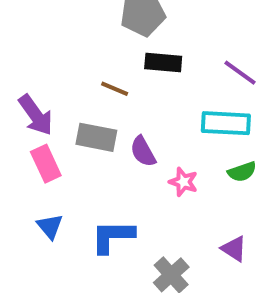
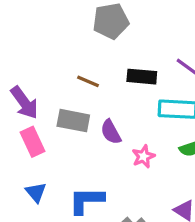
black rectangle: (163, 63) -> (142, 77), moved
pink star: (183, 182) -> (143, 156), turned 30

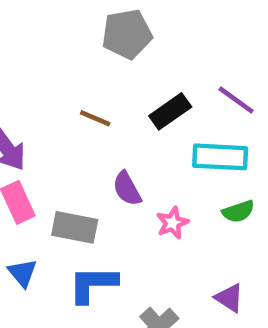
black rectangle: (142, 77) -> (170, 111), turned -40
gray rectangle: (73, 121) -> (75, 227), moved

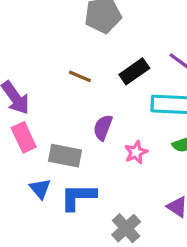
purple semicircle: (127, 189) -> (103, 127), turned 50
blue triangle: (22, 273) -> (40, 189), moved

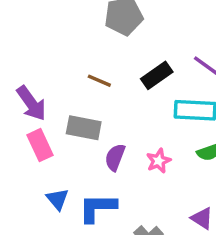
purple semicircle: (103, 127) -> (115, 157), moved
gray rectangle: (65, 156) -> (84, 128), moved

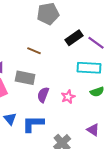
black rectangle: (157, 75) -> (74, 38), moved

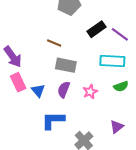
gray rectangle: (25, 78) -> (66, 65), moved
blue triangle: (10, 119) -> (38, 91), moved
purple triangle: (93, 130) -> (117, 127), turned 48

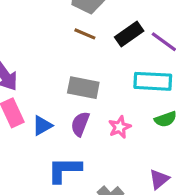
brown line: (54, 43) -> (85, 34), moved
blue triangle: (38, 91) -> (42, 126), turned 40

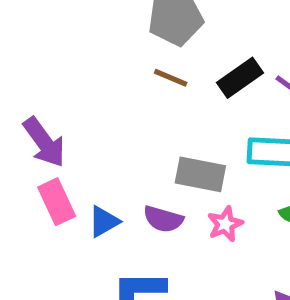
gray rectangle: (83, 88) -> (200, 174), moved
purple semicircle: (80, 124) -> (163, 219), turned -95

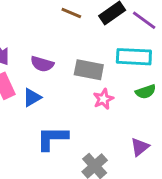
purple semicircle: (163, 219) -> (42, 64), moved

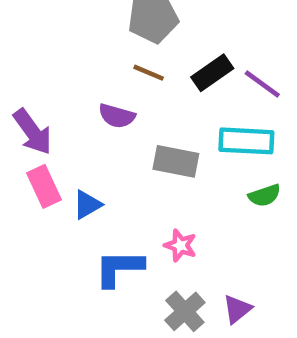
purple semicircle: (42, 64) -> (117, 116), moved
pink star: (103, 99) -> (180, 245), moved, turned -30
purple triangle: (140, 147) -> (237, 309), moved

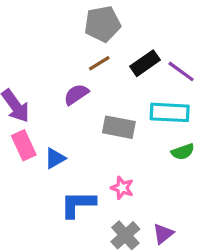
brown line: (149, 73) -> (99, 63), turned -55
purple semicircle: (117, 116) -> (76, 94), turned 130

